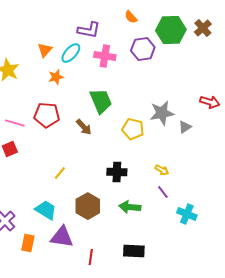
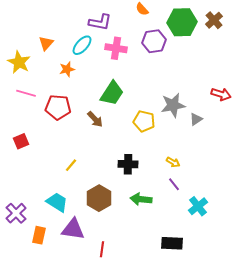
orange triangle: (45, 50) -> (46, 43), moved
green trapezoid: (101, 101) -> (112, 93), turned 56
pink line: (15, 123) -> (26, 93), moved
cyan cross: (187, 214) -> (198, 206), turned 30
black rectangle: (134, 251) -> (172, 243), moved

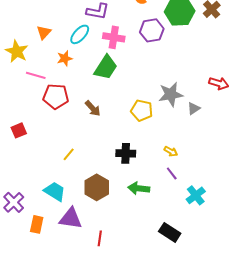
pink line: (26, 93) -> (36, 75), moved
green trapezoid: (112, 93) -> (106, 67), moved
black rectangle: (172, 243) -> (170, 232), turned 30

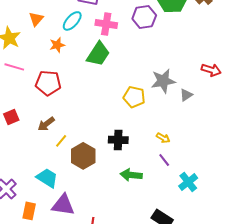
pink line: (36, 75) -> (14, 67), moved
brown arrow: (93, 108) -> (46, 124), moved, turned 96
brown hexagon: (97, 187) -> (83, 156), moved

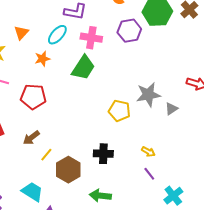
green arrow: (131, 175) -> (100, 196), moved

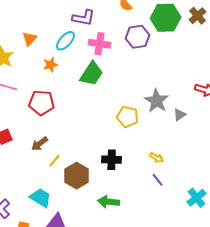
gray star: (148, 95) -> (157, 101), turned -30
cyan cross: (173, 196) -> (197, 198), moved

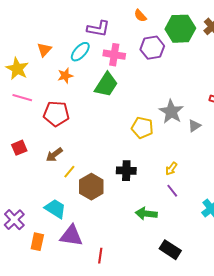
yellow arrow: (157, 158) -> (171, 169), turned 96
green arrow: (109, 202) -> (146, 214), moved

